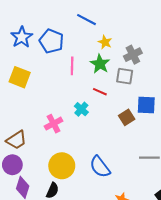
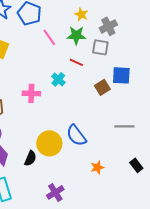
green star: (100, 64) -> (76, 35), turned -30
pink line: (72, 66) -> (49, 37), turned -36
pink cross: (54, 124) -> (31, 93), turned 30
yellow circle: (62, 166) -> (49, 143), moved

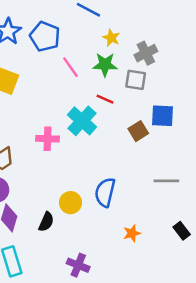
cyan cross: (58, 79) -> (82, 121), size x1.6
blue semicircle: (76, 135) -> (105, 192), turned 50
yellow circle: (49, 143) -> (71, 203), size x0.7
purple cross: (55, 192) -> (78, 265), turned -36

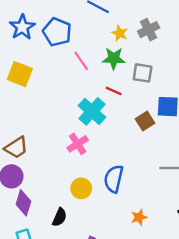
gray cross: (146, 53) -> (149, 30), moved
pink cross: (48, 139) -> (78, 144), moved, turned -35
black semicircle: (46, 222) -> (60, 217), moved

